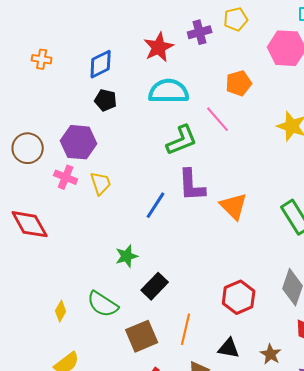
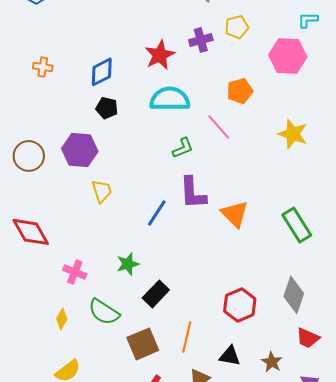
green L-shape: (182, 140) -> (183, 148), size x0.7
pink cross: (66, 177) -> (75, 272), moved

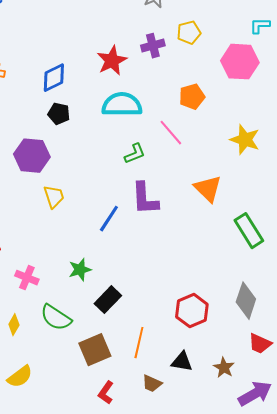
orange triangle: (235, 214) -> (208, 189), moved

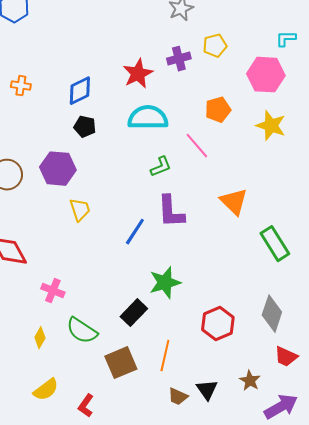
yellow star: (245, 140) -> (271, 126), moved
green star: (80, 270) -> (165, 283), moved, size x1.4
black triangle: (182, 362) -> (207, 390), moved, turned 45
red L-shape: (106, 393) -> (86, 406), moved

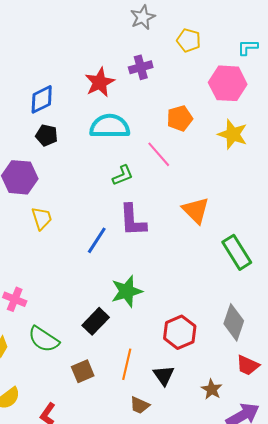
yellow pentagon: (215, 46) -> (189, 40), moved, turned 30
brown square: (121, 363) -> (83, 371), size x0.7
black triangle: (207, 390) -> (164, 375), moved

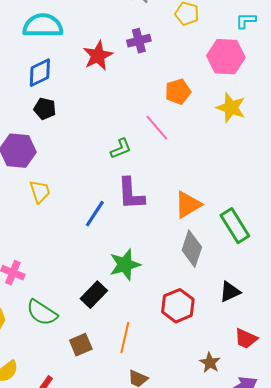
cyan semicircle: (110, 126) -> (43, 26), moved
orange triangle: (196, 210) -> (188, 205), moved, turned 44
gray diamond: (234, 322) -> (192, 249), moved
black triangle: (164, 375) -> (230, 292), moved, turned 40

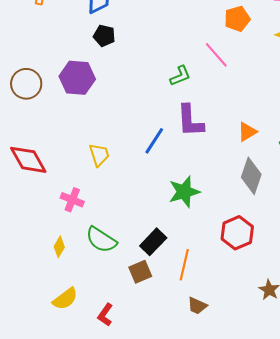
yellow trapezoid: (40, 192) -> (99, 155), moved
orange triangle: (188, 205) -> (247, 132), size x0.7
black rectangle: (94, 295) -> (153, 242), moved

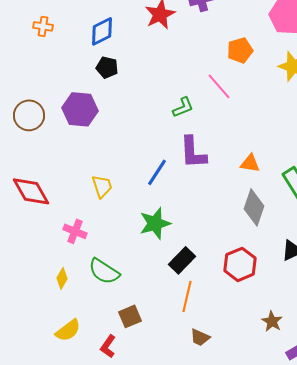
orange triangle: (247, 132) -> (250, 163), turned 40
green star: (184, 192) -> (155, 223), moved
black rectangle: (153, 242) -> (182, 260), moved
brown square: (140, 272) -> (130, 316), moved

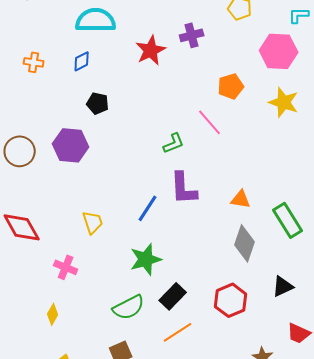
blue diamond: (102, 31) -> (82, 61), moved, size x0.7
green semicircle: (104, 271) -> (129, 307), moved, turned -60
orange line: (187, 296) -> (178, 332), turned 44

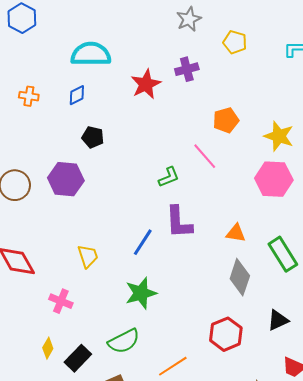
pink hexagon: (279, 51) -> (274, 179), moved
black rectangle: (173, 296) -> (78, 358), moved

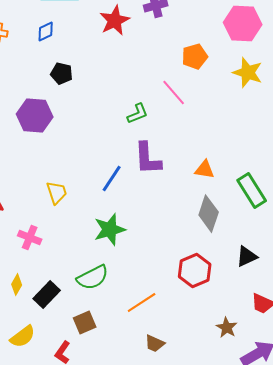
pink hexagon: (274, 179) -> (243, 24), moved

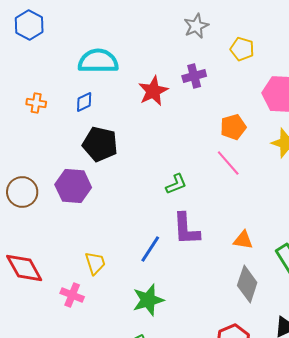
black pentagon: (62, 74) -> (100, 144), size x1.6
pink line: (174, 93) -> (228, 163), moved
pink cross: (30, 238) -> (72, 295), moved

